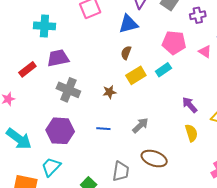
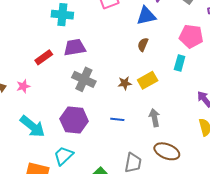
cyan rectangle: (163, 70) -> (180, 63), turned -42
yellow rectangle: (136, 75) -> (148, 80), moved
gray arrow: (140, 125) -> (154, 118), turned -60

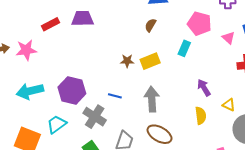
gray cross: (84, 79) -> (95, 117), moved
pink star: (23, 86) -> (26, 50), size x1.5
gray arrow: (154, 118) -> (152, 99), size x1.4
cyan arrow: (33, 126) -> (30, 91), turned 120

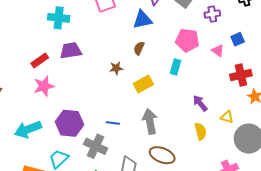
pink star: (26, 50) -> (44, 86), moved
brown star: (127, 61) -> (116, 68), moved

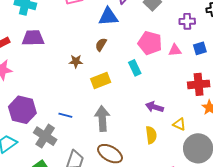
purple cross: (212, 14) -> (187, 21), moved
pink triangle: (218, 51) -> (175, 50), moved, turned -48
cyan rectangle: (175, 67) -> (135, 68), turned -49
purple arrow: (200, 103) -> (154, 107), turned -42

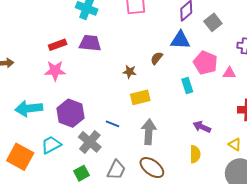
blue triangle: (108, 17) -> (180, 40), moved
yellow rectangle: (101, 81) -> (140, 97), moved
yellow triangle: (179, 124) -> (235, 144), moved

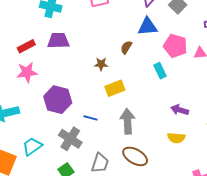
purple hexagon: (70, 113) -> (58, 100), moved
yellow semicircle: (195, 154) -> (176, 138), turned 102

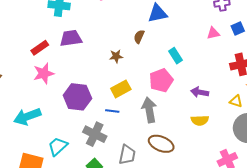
pink pentagon: (175, 46) -> (161, 80), moved, turned -30
yellow rectangle: (115, 88) -> (121, 89), moved

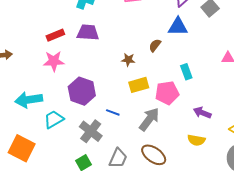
yellow rectangle: (121, 89) -> (139, 85), moved
gray arrow: (149, 110) -> (149, 119), turned 35
cyan trapezoid: (58, 146) -> (54, 119), moved

